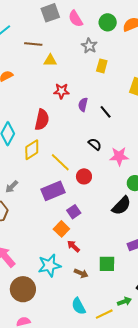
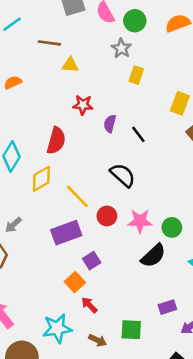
green circle: (108, 22) -> (135, 21), moved
black semicircle: (95, 144) -> (123, 175), size x1.5
pink star: (119, 156) -> (140, 221), moved

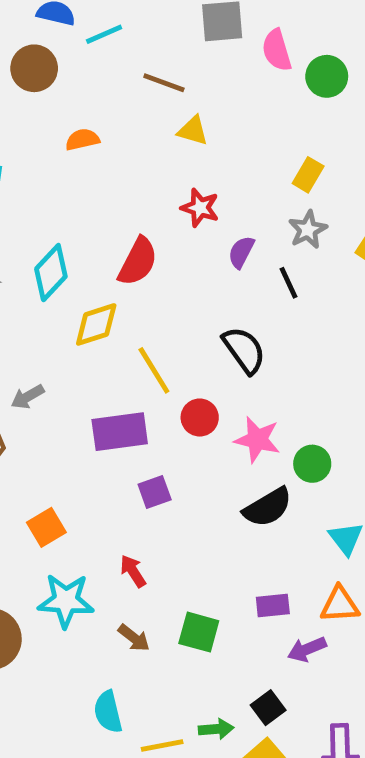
gray star: (121, 48) -> (308, 230), moved
orange square: (75, 282) -> (46, 527), moved

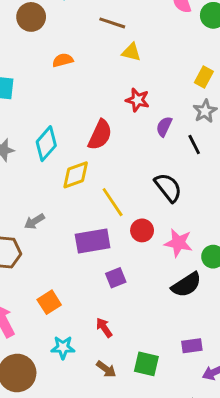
cyan star: (66, 601) -> (63, 347), size x0.7

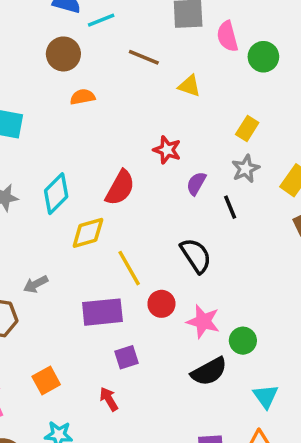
brown circle: (31, 17) -> (63, 54), moved
yellow triangle: (131, 52) -> (189, 86), moved
red arrow: (104, 328) -> (109, 399), moved

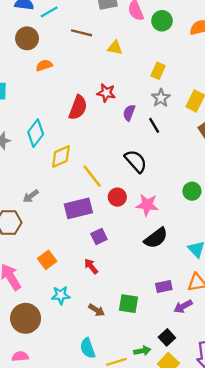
red semicircle: (120, 188) -> (78, 108), moved
green circle: (243, 341) -> (192, 191), moved

